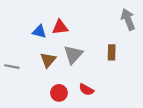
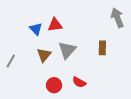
blue triangle: (39, 32) -> (36, 29), turned 32
gray line: (12, 67) -> (11, 61), turned -72

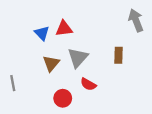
gray line: (11, 61) -> (13, 83), moved, turned -40
red semicircle: (79, 82) -> (88, 84), moved

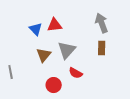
gray arrow: (136, 20) -> (102, 23), moved

